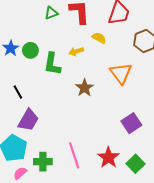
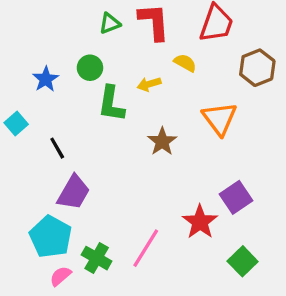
green circle: (30, 50) -> (90, 68), moved
pink line: (74, 155) -> (146, 248), turned 50
red star: (108, 158) -> (200, 222), moved
green cross: (43, 162) -> (97, 258), turned 30

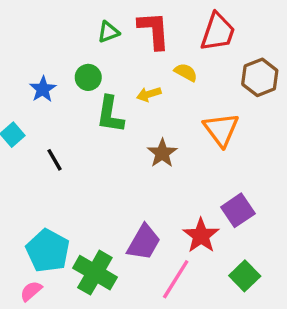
purple trapezoid: (74, 192) -> (144, 242), moved
pink line: (146, 248) -> (176, 279), moved
green cross: (97, 258) -> (95, 273), size x1.4
pink semicircle: (60, 276) -> (31, 291), moved

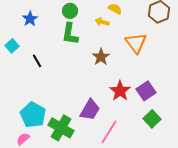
green circle: (88, 77) -> (70, 11), moved
yellow arrow: (149, 94) -> (102, 22), moved, turned 32
red star: (201, 236) -> (120, 91), moved
green square: (245, 276) -> (152, 119), moved

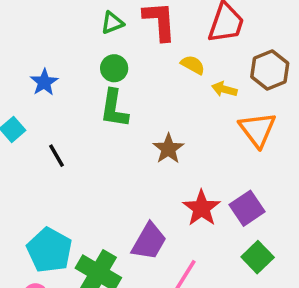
yellow arrow: (102, 22) -> (224, 89), moved
orange triangle: (136, 43) -> (258, 129), moved

